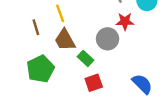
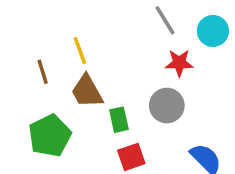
gray circle: (108, 39) -> (167, 105), moved
green rectangle: (86, 58) -> (119, 120), turned 35

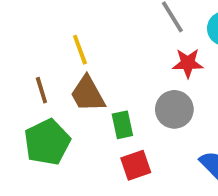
brown line: (43, 72) -> (41, 90), moved

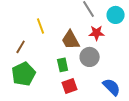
brown line: (41, 90) -> (21, 47), turned 48
brown trapezoid: (88, 94) -> (71, 40), moved

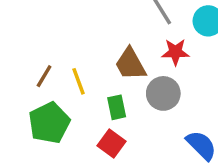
yellow line: (41, 26) -> (79, 81), moved
red square: (70, 86) -> (111, 144), moved, turned -35

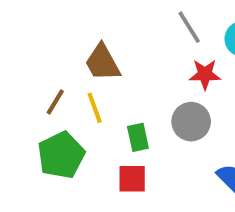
brown trapezoid: (130, 64) -> (102, 63), moved
red square: (111, 144) -> (132, 179), turned -36

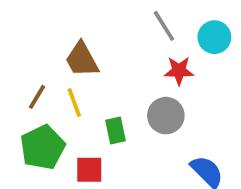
red square: (132, 179) -> (89, 170), moved

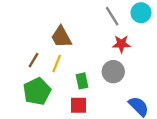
cyan circle: (214, 37) -> (141, 13), moved
yellow line: (74, 102) -> (57, 64), turned 42
red square: (89, 170) -> (79, 105), moved

